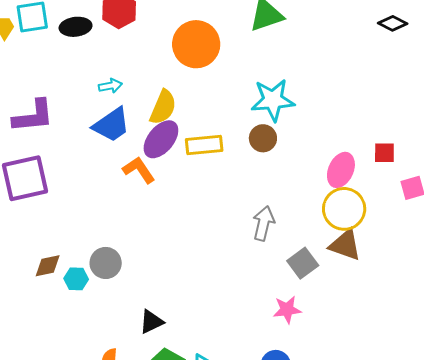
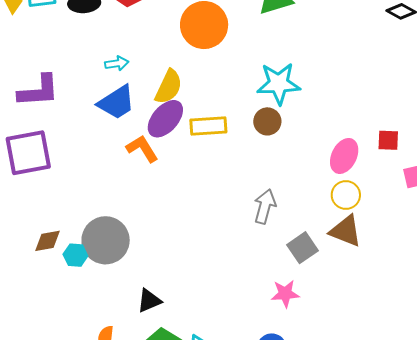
yellow circle: (344, 209) -> (346, 195), size x0.7
gray circle: (106, 263) -> (106, 240), size x1.5

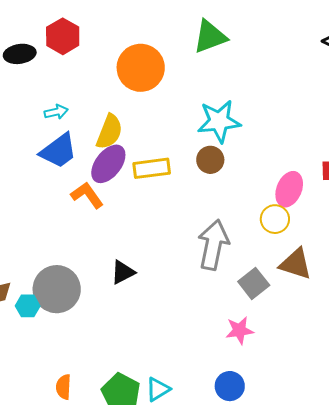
yellow circle: (346, 195) -> (275, 219), moved
gray arrow: (265, 206) -> (213, 245), size x1.4
black triangle: (149, 301) -> (123, 272), moved

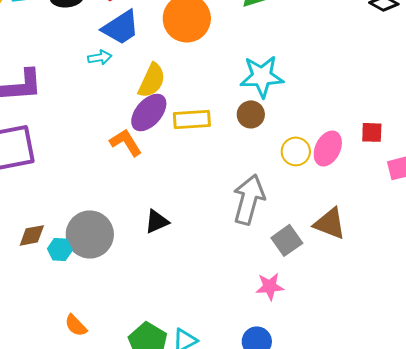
blue trapezoid: (58, 151) -> (121, 27), moved
yellow circle: (275, 219) -> (296, 151), moved
orange semicircle: (63, 387) -> (76, 325), moved, turned -50

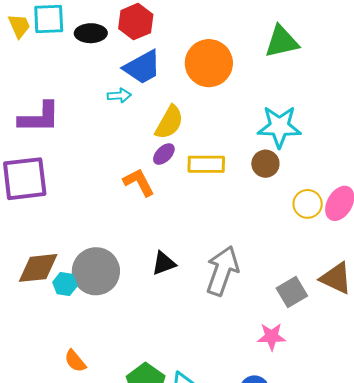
purple ellipse: (149, 112) -> (164, 154), size x0.6
gray arrow: (249, 199) -> (222, 271), moved
brown diamond: (32, 235) -> (38, 268), size x1.5

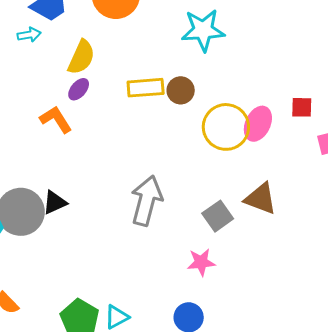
cyan star: (279, 127) -> (203, 30), moved
yellow rectangle: (206, 164) -> (146, 88), moved
yellow circle: (308, 204) -> (226, 127), size x1.6
black triangle: (164, 263) -> (55, 202), moved

